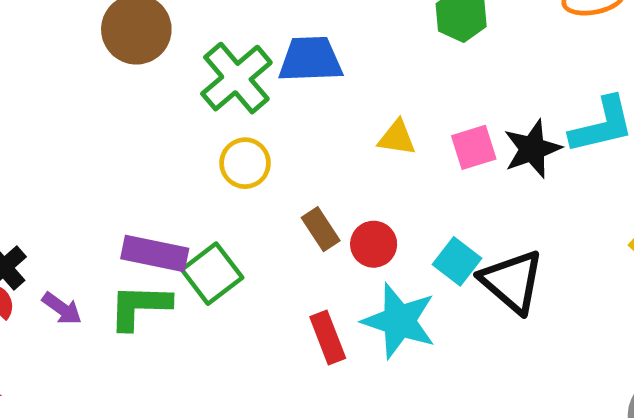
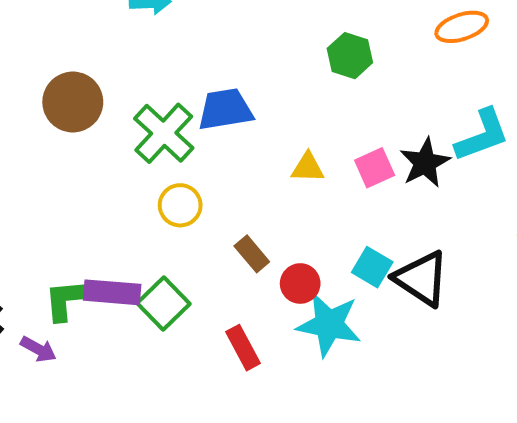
red circle: (374, 244) -> (300, 283), moved
green L-shape: (140, 307) -> (70, 299), moved
red rectangle: (328, 337) -> (243, 348), moved

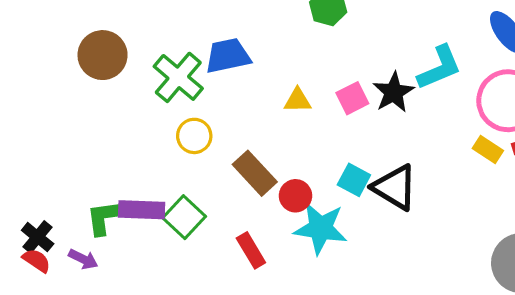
brown rectangle: (252, 254) -> (255, 173), size x1.5

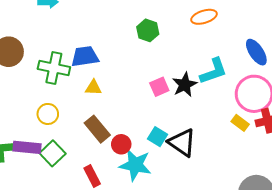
green cross: (178, 77) -> (54, 68), turned -32
yellow triangle: (297, 100) -> (93, 88), moved
yellow circle: (194, 136) -> (48, 114), moved

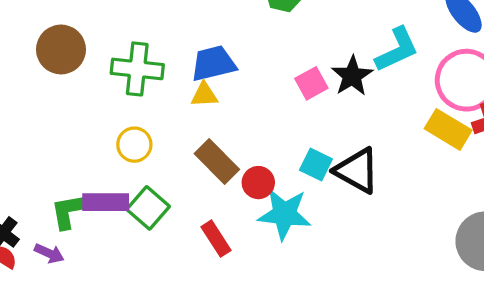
blue trapezoid: (85, 57) -> (213, 63), moved
yellow rectangle: (240, 123) -> (448, 129), size x1.5

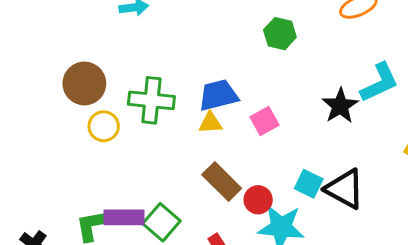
pink square: (311, 83) -> (265, 121), moved
yellow circle: (134, 145) -> (104, 126), moved

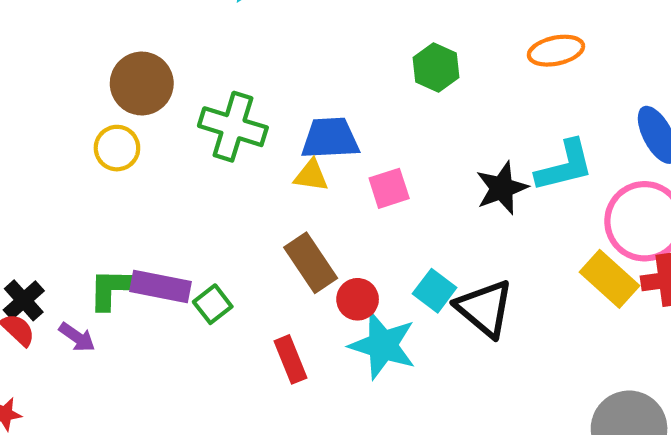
yellow circle: (104, 126) -> (117, 148), moved
green square: (161, 222) -> (213, 304), size x0.7

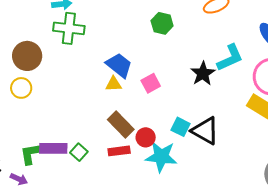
green cross: (233, 127) -> (69, 28), moved
blue trapezoid: (330, 138) -> (119, 65), turned 52
red rectangle: (291, 359) -> (119, 151), moved, turned -65

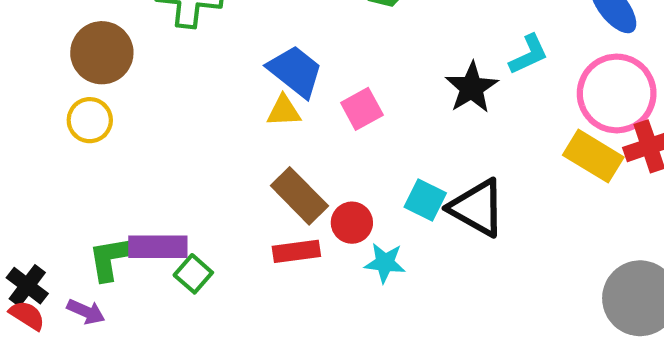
cyan L-shape: (230, 58) -> (529, 54), size x0.7
green square: (79, 152) -> (193, 274), moved
cyan star: (161, 157) -> (385, 263), size x0.6

